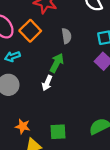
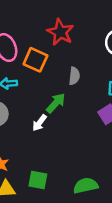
orange square: (30, 31) -> (35, 60), turned -35

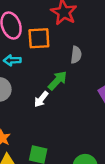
orange square: (35, 60) -> (39, 38), turned -30

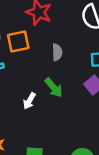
green arrow: (58, 81) -> (54, 88), moved, turned 105

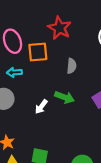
green arrow: (54, 88) -> (65, 97), turned -36

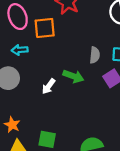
gray semicircle: (72, 66) -> (95, 55), moved

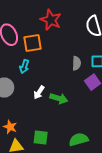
cyan arrow: (20, 50) -> (24, 67), moved, turned -64
green arrow: (73, 76) -> (59, 98), moved

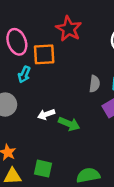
cyan arrow: (24, 67) -> (24, 75), moved
white arrow: (39, 92) -> (46, 114), turned 32

